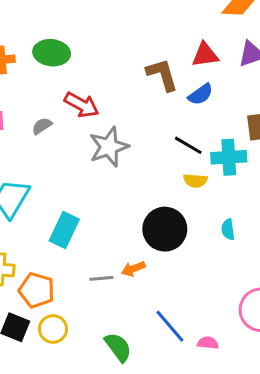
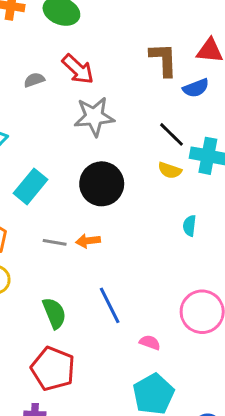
black circle: (165, 229) -> (102, 184), moved
pink semicircle: (208, 343) -> (150, 342), moved

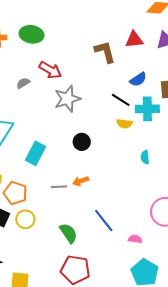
blue semicircle: (196, 88) -> (138, 79), moved
black circle: (102, 184) -> (82, 142), size x0.6

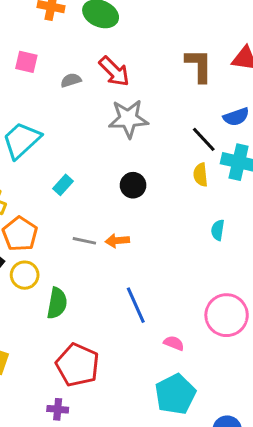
yellow semicircle: (124, 124) -> (201, 175), turned 63
cyan rectangle: (35, 153) -> (63, 185), size x0.6
green semicircle: (69, 233) -> (57, 303), moved, turned 30

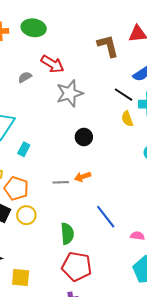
cyan rectangle: (63, 185) -> (24, 149), moved
green semicircle: (57, 303) -> (67, 234), moved

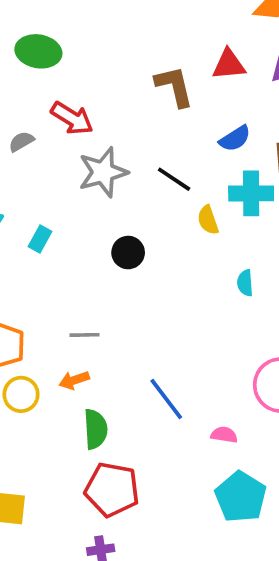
black line: (124, 95) -> (174, 179), moved
cyan rectangle: (24, 149) -> (40, 239), moved
orange arrow: (83, 177) -> (74, 380), moved

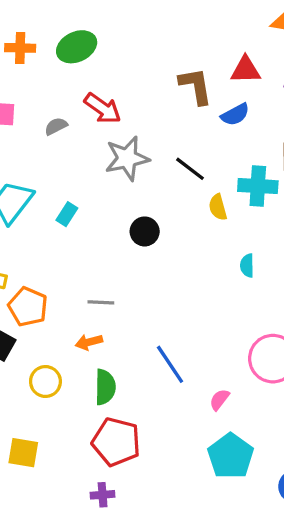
green ellipse: (38, 51) -> (77, 47), turned -39
blue semicircle: (235, 139) -> (235, 115), moved
yellow circle: (21, 394) -> (45, 382), moved
pink semicircle: (224, 435) -> (219, 400), turned -65

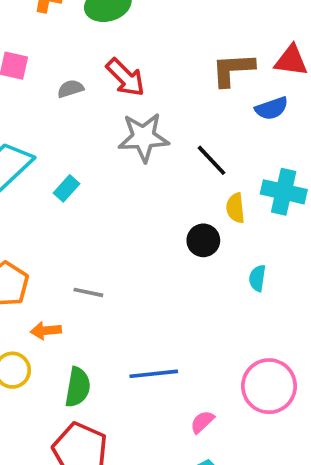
brown L-shape: (196, 86) -> (233, 69), turned -93
black circle: (145, 231) -> (203, 240), moved
orange arrow: (89, 342) -> (46, 331), moved
blue line: (170, 364) -> (154, 374), turned -72

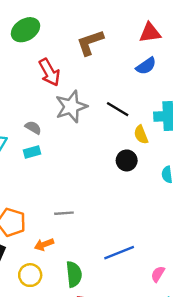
brown L-shape: (233, 69) -> (90, 43), moved
red arrow: (125, 77) -> (49, 72), turned 32
gray semicircle: (71, 89) -> (33, 128), moved, turned 63
cyan rectangle: (67, 188) -> (32, 152), turned 49

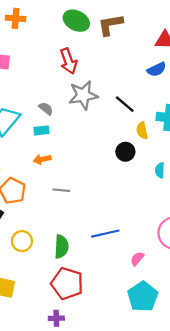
green ellipse: (25, 30) -> (76, 21), moved, turned 50
brown L-shape: (90, 43) -> (110, 25), moved
orange arrow: (44, 244) -> (42, 159), moved

